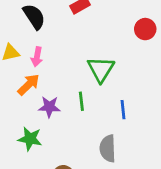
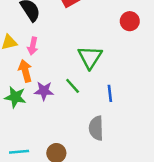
orange arrow: (29, 85) -> (25, 71), turned -60
green line: (81, 101) -> (73, 86), turned -35
green star: (30, 139) -> (15, 97), moved

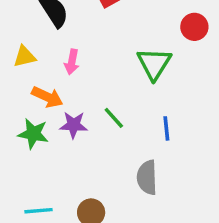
pink arrow: (33, 46) -> (72, 62), moved
green triangle: (90, 57) -> (154, 64), moved
orange arrow: (25, 71) -> (47, 97), turned 130

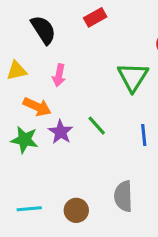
purple star: (74, 125) -> (61, 132), turned 30
gray semicircle: (147, 177) -> (123, 196), moved

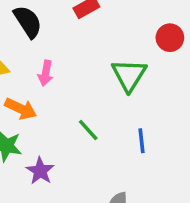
purple star: (61, 132) -> (40, 171), moved

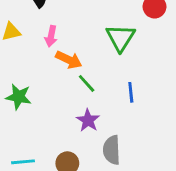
orange arrow: (21, 109) -> (69, 60), moved
purple star: (40, 171) -> (88, 120), moved

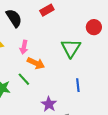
green line: (87, 83) -> (24, 79), moved

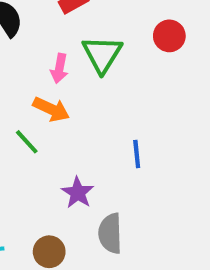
pink arrow: (24, 47) -> (59, 68), moved
green triangle: (71, 48) -> (102, 54), moved

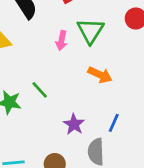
orange arrow: (51, 109) -> (100, 75), moved
blue line: (137, 154) -> (114, 123), moved, turned 30

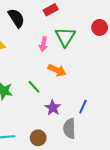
orange arrow: (100, 75) -> (57, 70), moved
green line: (40, 90) -> (34, 87), moved

